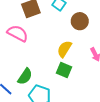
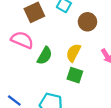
green semicircle: (25, 76) -> (45, 56), moved

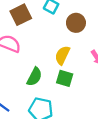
green semicircle: (45, 56) -> (34, 77), moved

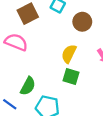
green semicircle: (34, 77) -> (28, 86), moved

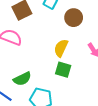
green semicircle: (28, 86) -> (22, 79), turned 36

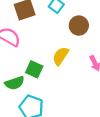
green square: (63, 70) -> (34, 69), moved

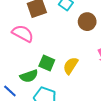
yellow semicircle: (61, 56) -> (71, 66), moved

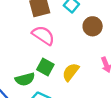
pink semicircle: (23, 33) -> (43, 35), moved

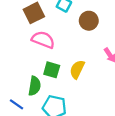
green semicircle: (25, 79) -> (35, 86), turned -54

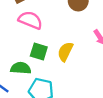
green semicircle: (35, 86) -> (21, 68), turned -96

